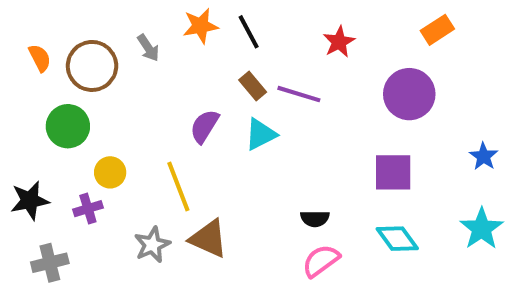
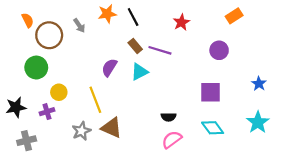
orange semicircle: (40, 58) -> (28, 20), moved
purple circle: (409, 94) -> (219, 50), size x0.7

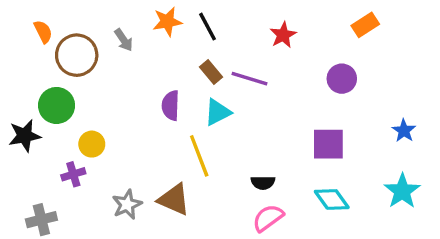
purple semicircle: (109, 68) -> (171, 105), turned -30
yellow line: (95, 100) -> (199, 156), moved
black star: (16, 107) -> (25, 136), moved

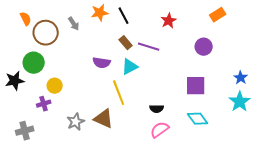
purple semicircle: (171, 105) -> (102, 63), turned -84
cyan star: (402, 191) -> (240, 102), moved

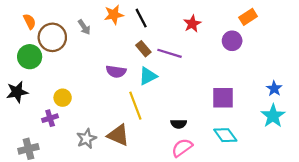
purple circle: (204, 47) -> (232, 41), moved
green circle: (34, 63) -> (30, 57), moved

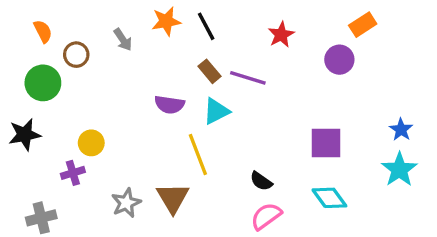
brown circle: (52, 37) -> (76, 55), size x0.6
black semicircle: (179, 124) -> (261, 181), turned 35
brown triangle: (118, 135) -> (173, 198), turned 35

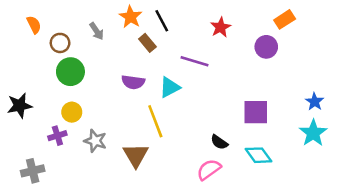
orange star: (166, 21) -> (131, 17), turned -30
brown rectangle: (209, 71) -> (147, 43), moved
green circle: (43, 83) -> (70, 72), moved
black semicircle: (261, 181) -> (219, 142), moved
gray star: (126, 203) -> (95, 141), moved, turned -30

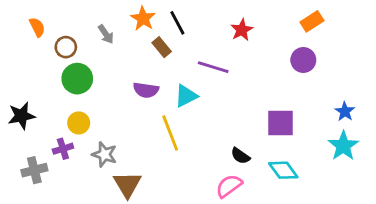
purple circle: (266, 47) -> (303, 60), moved
brown triangle: (136, 155) -> (127, 184), moved
gray cross: (33, 171) -> (34, 170), moved

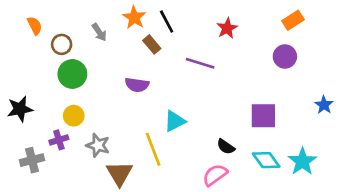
cyan triangle: (186, 96) -> (175, 121), moved
yellow line: (170, 133) -> (153, 149), moved
cyan star: (343, 146) -> (302, 161), moved

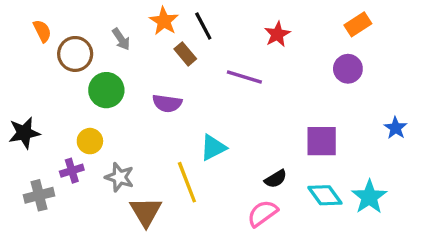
brown circle: (62, 44) -> (75, 54), size x1.4
green circle: (72, 74) -> (106, 90), moved
black semicircle: (226, 147) -> (276, 179), turned -66

